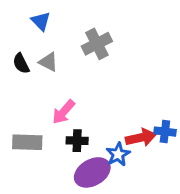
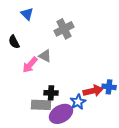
gray triangle: (48, 62) -> (45, 56), moved
pink arrow: (64, 112) -> (30, 65), moved
gray rectangle: (27, 142) -> (41, 105), moved

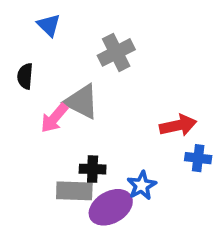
black semicircle: (14, 42) -> (25, 76), turned 32
gray triangle: (45, 56) -> (82, 102), size x1.5
red arrow: (93, 91) -> (178, 125), moved

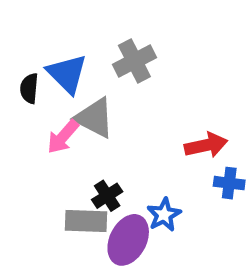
blue triangle: (49, 25) -> (67, 74), moved, size x1.5
black cross: (93, 169) -> (107, 196), turned -35
purple ellipse: (111, 207) -> (128, 240), turned -33

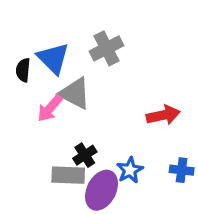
blue cross: (229, 183) -> (182, 170), moved

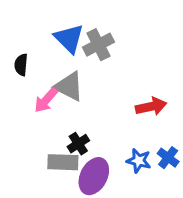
blue triangle: (53, 58) -> (69, 38), moved
blue star: (130, 170) -> (139, 161), moved, turned -30
blue cross: (182, 170) -> (168, 158), turned 30

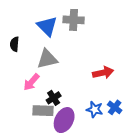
gray cross: (98, 45) -> (74, 20), moved, turned 30
gray triangle: (69, 86) -> (47, 59), turned -40
pink arrow: (46, 100) -> (31, 82), moved

